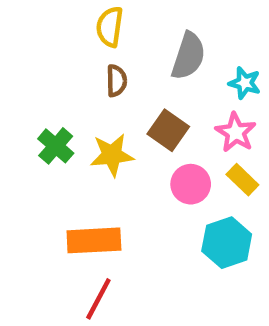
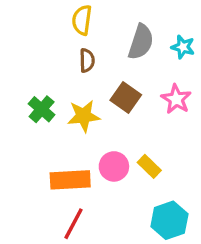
cyan star: (245, 83) -> (183, 47), moved
yellow rectangle: (242, 180) -> (149, 166), moved
pink circle: (191, 184) -> (114, 166), moved
cyan hexagon: (227, 243) -> (169, 220), moved

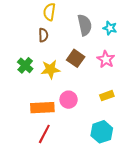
gray semicircle: (141, 42) -> (85, 25), turned -30
brown semicircle: (87, 60) -> (43, 35), moved
yellow rectangle: (149, 166) -> (107, 96), moved, turned -64

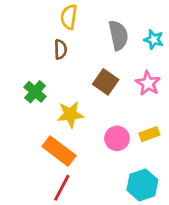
yellow star: (50, 69) -> (70, 114), moved
pink circle: (69, 100) -> (117, 138), moved
orange rectangle: (42, 108) -> (59, 151), turned 40

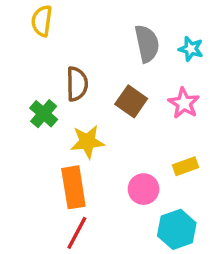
yellow semicircle: (69, 17) -> (42, 21), moved
brown semicircle: (60, 49) -> (77, 84), moved, size x1.4
pink circle: (117, 138) -> (144, 189), moved
orange rectangle: (59, 151) -> (73, 187), turned 44

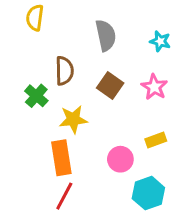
gray semicircle: (147, 44) -> (106, 35), moved

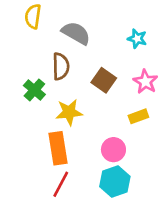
gray semicircle: (106, 35) -> (76, 33), moved, turned -48
cyan star: (160, 41) -> (137, 39), moved
yellow rectangle: (156, 140) -> (138, 116), moved
cyan hexagon: (148, 193) -> (115, 182), moved

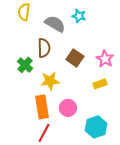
cyan star: (137, 39) -> (79, 16), moved
pink circle: (113, 150) -> (68, 108), moved
cyan hexagon: (115, 182) -> (96, 127), moved

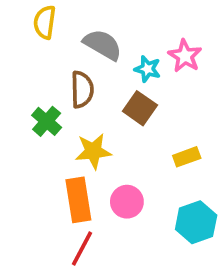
cyan star: (79, 16) -> (147, 69), moved
pink star: (105, 59) -> (185, 56), moved
cyan hexagon: (96, 127) -> (196, 222), moved

